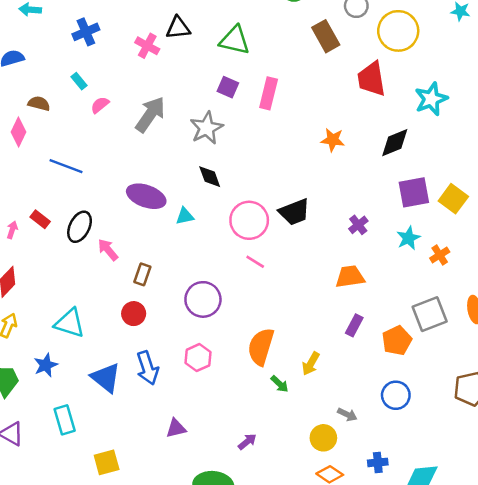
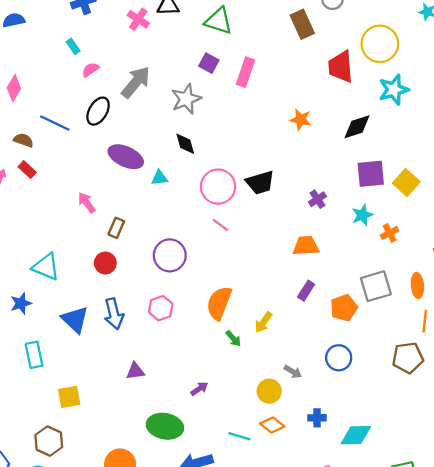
yellow circle: (398, 31) -> (380, 44), moved
brown semicircle: (39, 103) -> (23, 140), moved
black ellipse: (80, 227) -> (98, 111), moved

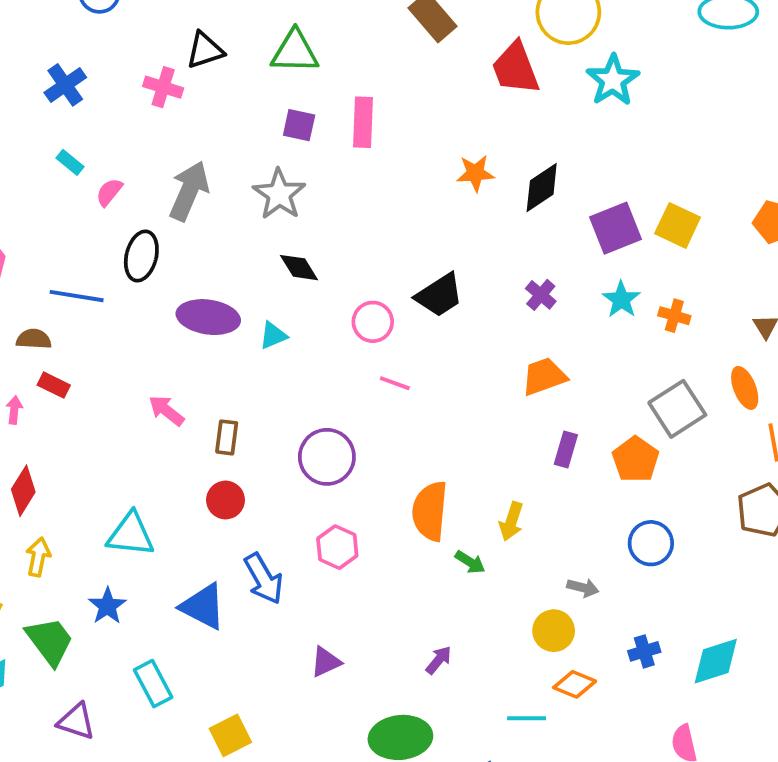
black diamond: (357, 127) -> (542, 187), moved
pink circle: (218, 187) -> (373, 322), size x0.7
orange cross: (390, 233) -> (674, 316), turned -30

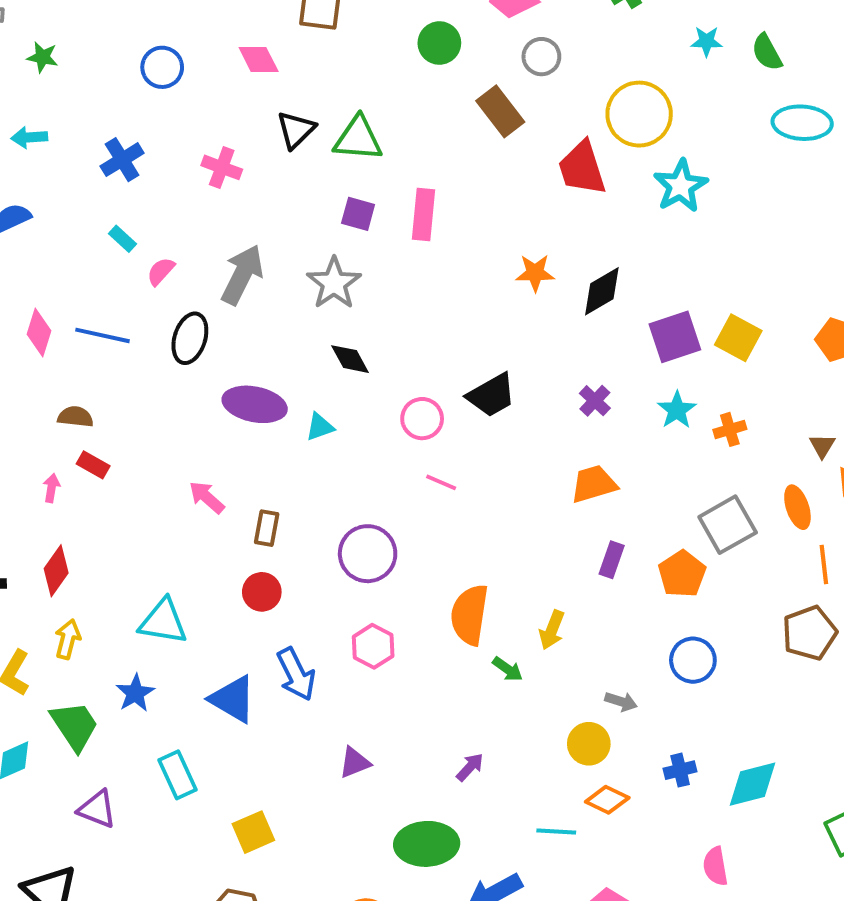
black triangle: (205, 50) -> (296, 130), moved, turned -30
blue line: (77, 296) -> (103, 335), moved
orange cross: (674, 316) -> (730, 429), turned -36

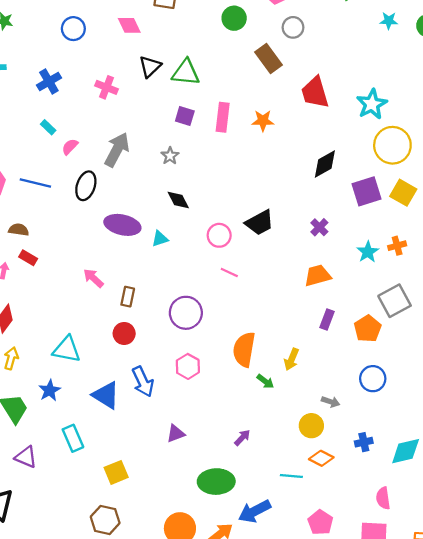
yellow circle: (639, 114) -> (392, 145), moved
orange star: (535, 273) -> (263, 121), moved
gray star: (334, 283) -> (170, 156), size x0.6
cyan star: (677, 410) -> (368, 252), moved

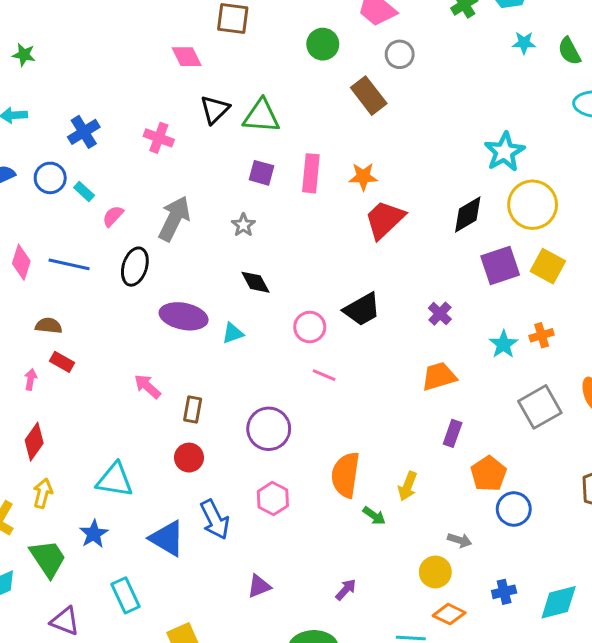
blue circle: (73, 29) -> (50, 178), moved
red trapezoid: (315, 92) -> (385, 220), moved, turned 64
black diamond: (325, 164) -> (468, 214), moved
orange pentagon: (368, 329) -> (489, 474), moved

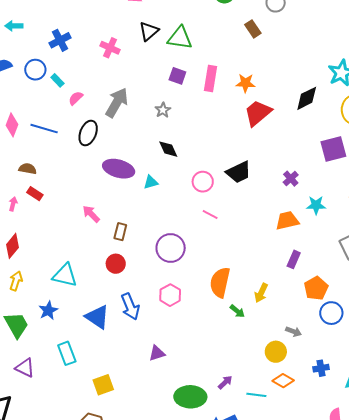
brown rectangle: (369, 96) -> (253, 29), size x0.7
black diamond: (468, 214) -> (307, 98), moved
cyan star: (504, 344) -> (316, 205), moved, turned 30
purple arrow: (346, 590) -> (225, 382), moved

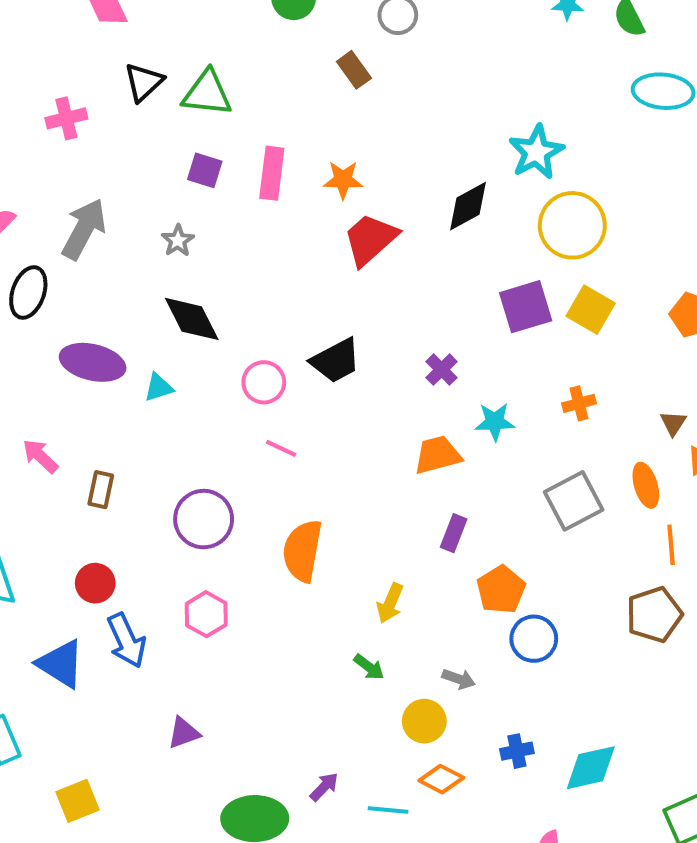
pink cross: (110, 48) -> (66, 118), turned -36
black diamond: (168, 149) -> (192, 319), size x1.4
red circle: (116, 264) -> (95, 583), moved
orange semicircle: (220, 282) -> (302, 551), moved
green arrow: (237, 311) -> (369, 667), moved

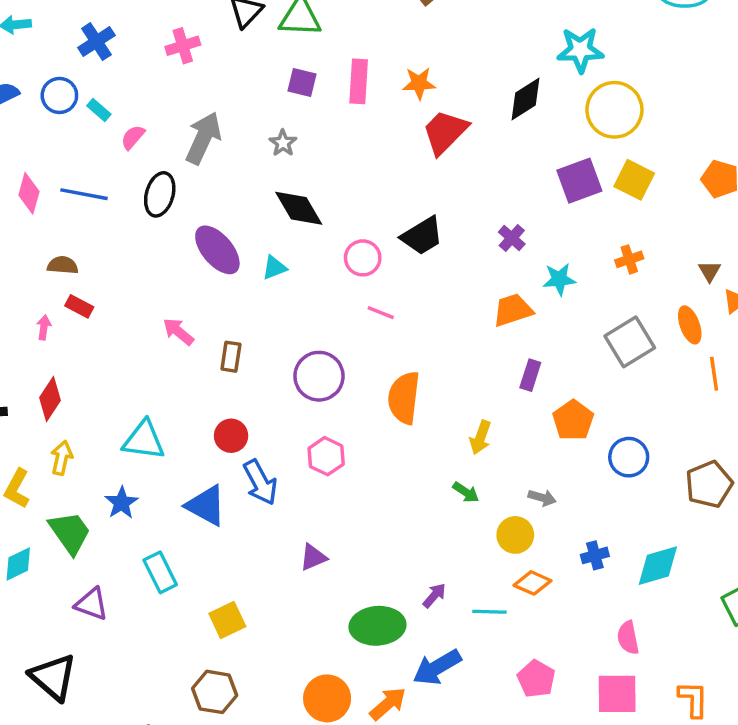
cyan star: (536, 152) -> (580, 50), turned 30
purple ellipse: (93, 362) -> (217, 250), turned 40
brown pentagon: (654, 615) -> (709, 484), moved
blue circle: (534, 639) -> (629, 457), moved

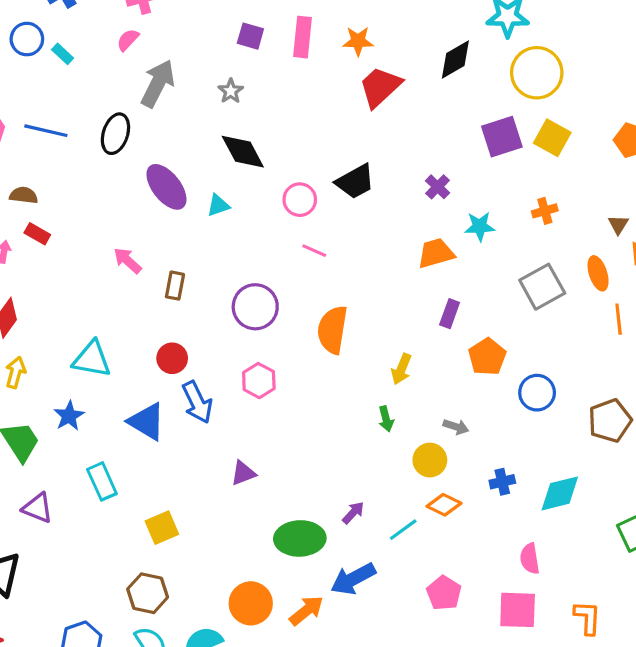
pink semicircle: (133, 137) -> (128, 40), moved
green arrow: (466, 492) -> (386, 419), turned 40
cyan line: (489, 612) -> (403, 530), turned -40

